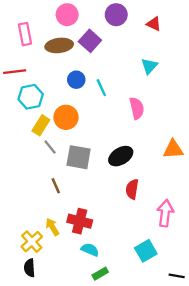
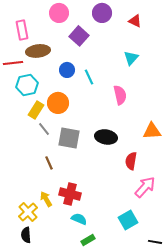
brown ellipse: (59, 45) -> (38, 51), moved
black ellipse: (121, 156) -> (106, 137), turned 40
red semicircle: (132, 189) -> (131, 161), moved
pink arrow: (165, 213) -> (145, 187), turned 35

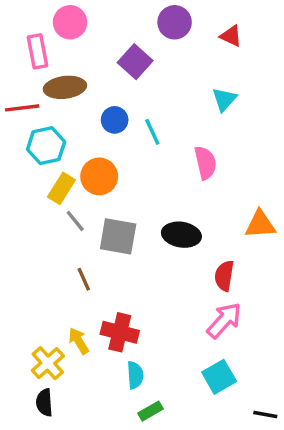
pink circle: (59, 13) -> (70, 22), moved
pink arrow: (145, 187) -> (224, 320), moved
cyan semicircle: (79, 219) -> (135, 375), turned 63

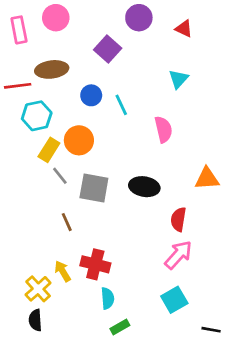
pink rectangle: (38, 51) -> (19, 30), moved

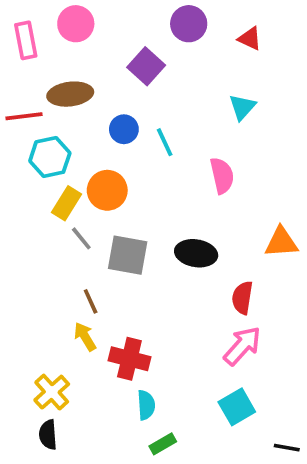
yellow arrow: (63, 271) -> (85, 337), moved

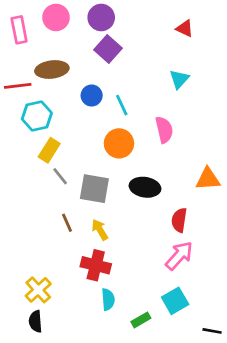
purple circle: (189, 24) -> (101, 17), moved
orange circle: (107, 190) -> (119, 143), moved
yellow arrow: (85, 337) -> (100, 230), moved
green rectangle: (163, 444) -> (141, 320), moved

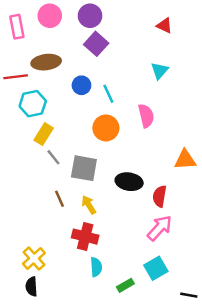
black ellipse: (145, 187) -> (129, 182), moved

